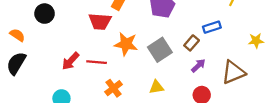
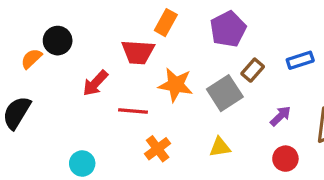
orange semicircle: (17, 35) -> (31, 59), moved, turned -77
brown rectangle: (192, 43) -> (253, 70), moved
red arrow: (71, 61) -> (95, 83), moved

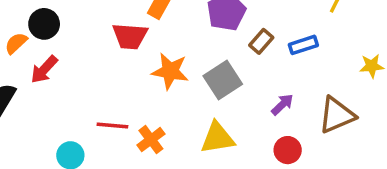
brown rectangle: (253, 70) -> (261, 41), moved
red arrow: (95, 83) -> (44, 69), moved
red line: (133, 111) -> (112, 126), moved
yellow triangle: (220, 147) -> (218, 138), size x1.5

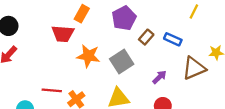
blue rectangle: (303, 45) -> (173, 39), turned 42
brown triangle: (337, 115) -> (194, 68), moved

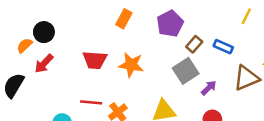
red trapezoid: (63, 34) -> (95, 60), moved
gray square: (122, 61) -> (186, 71), moved

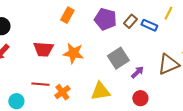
purple pentagon: (170, 24) -> (105, 19), turned -30
brown rectangle: (194, 44) -> (130, 21), moved
blue rectangle: (223, 47) -> (149, 25), moved

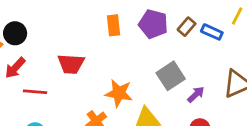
orange rectangle: (67, 15) -> (113, 25), moved, turned -35
orange star: (73, 53) -> (119, 93), moved
red line: (40, 84) -> (35, 92), moved

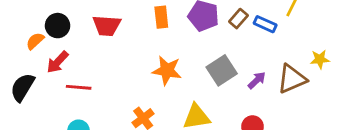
red trapezoid: (71, 64) -> (107, 26), moved
orange star: (119, 93) -> (167, 70), moved
purple arrow: (196, 94) -> (257, 80), moved

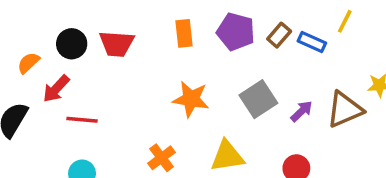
black circle: (58, 26) -> (72, 44), moved

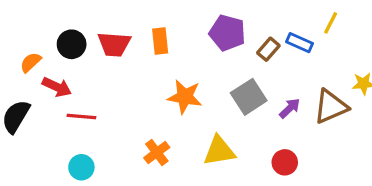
orange rectangle: (184, 33) -> (160, 41), moved
brown rectangle: (279, 35) -> (268, 49), moved
red arrow: (56, 89) -> (57, 87), turned -108

